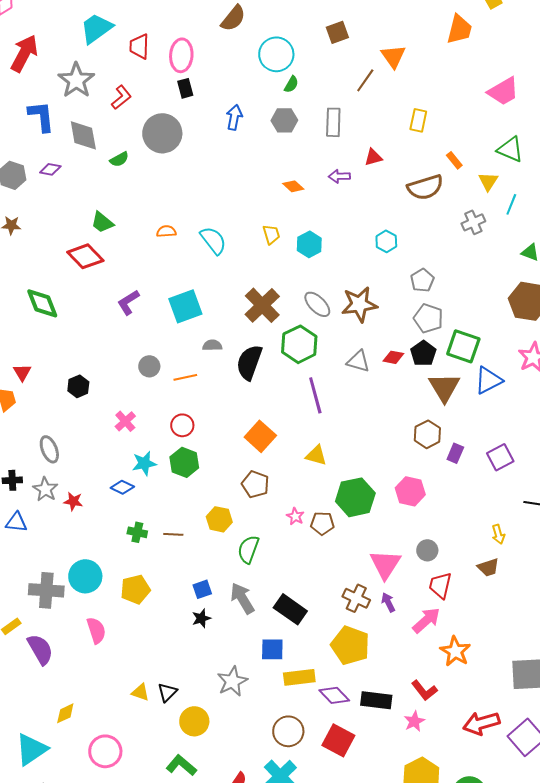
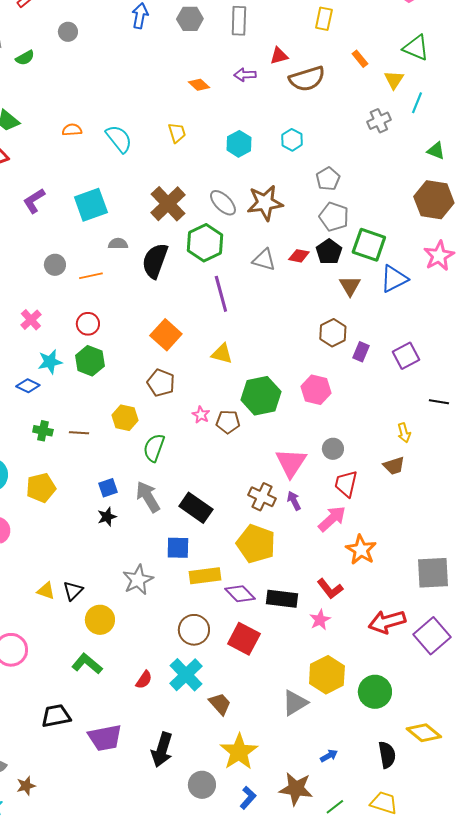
gray circle: (162, 133) -> (68, 32), size x0.5
brown semicircle: (425, 187) -> (307, 79), moved
cyan hexagon: (309, 244) -> (239, 144), moved
brown triangle: (444, 387) -> (350, 286), size x0.7

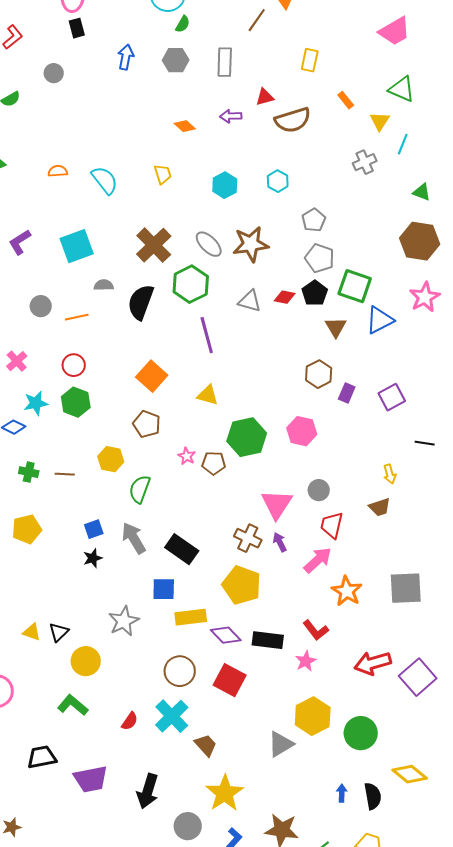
gray square: (433, 573) -> (406, 588), moved
blue arrow: (329, 756) -> (342, 793), moved, turned -60

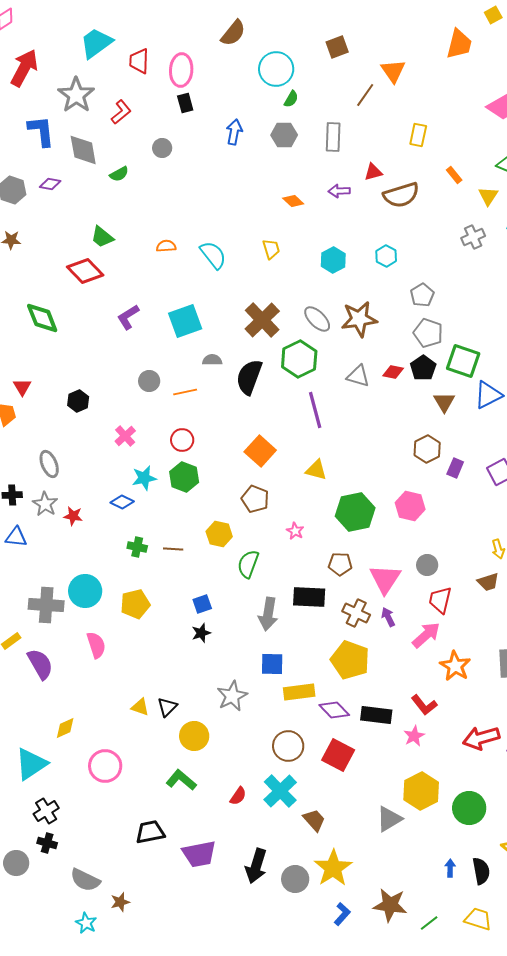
brown pentagon: (214, 463) -> (340, 564), moved
gray arrow: (134, 538) -> (268, 614), moved, turned -140
black rectangle: (182, 549) -> (309, 597), moved, turned -32
gray circle: (188, 826) -> (295, 879), moved

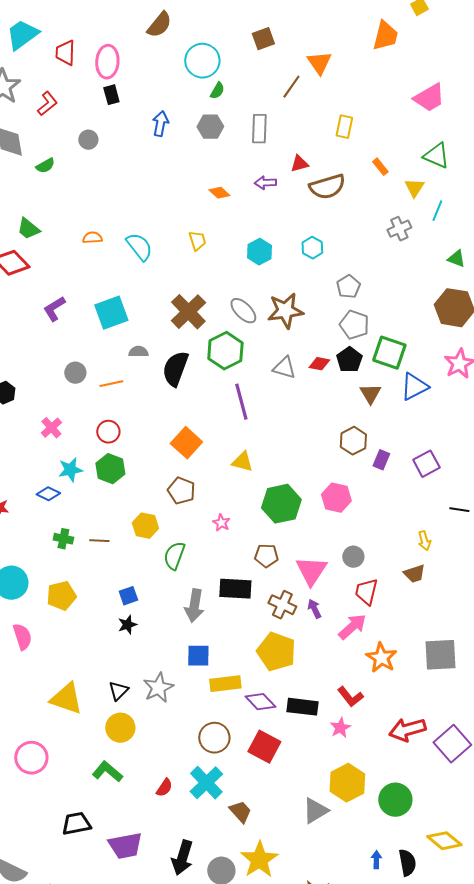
yellow triangle: (140, 707) -> (66, 699), size x1.8
black triangle: (167, 707) -> (118, 691), moved

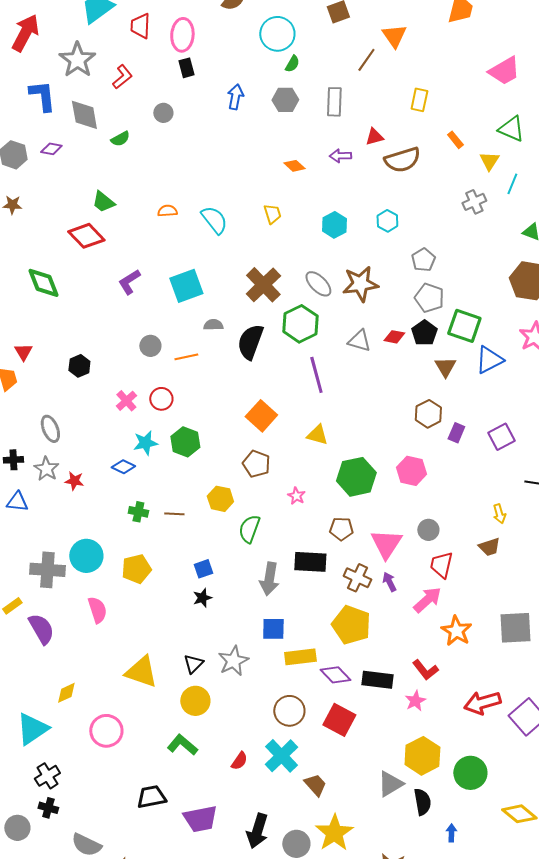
red circle: (108, 432) -> (161, 399), moved
black semicircle: (407, 863) -> (422, 802), moved

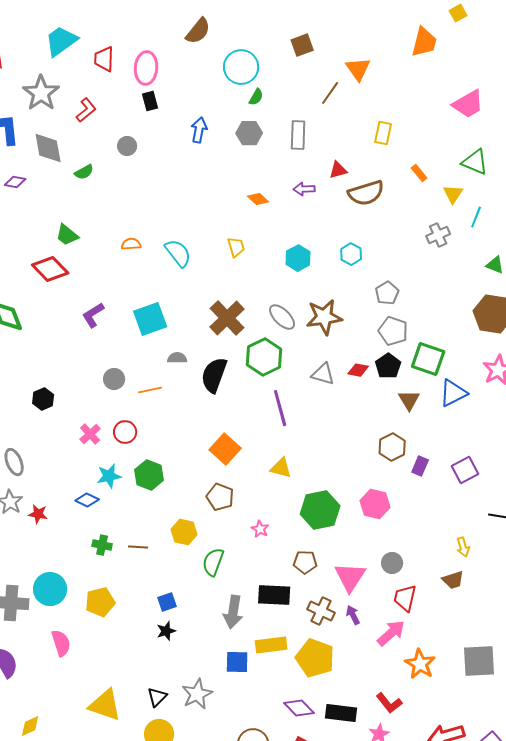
yellow rectangle: (300, 657) -> (271, 645), moved

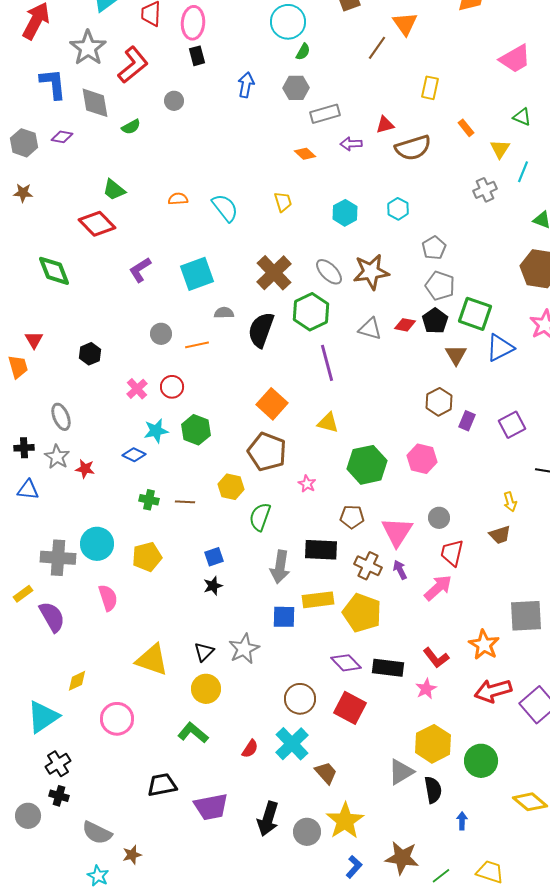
red L-shape: (86, 110) -> (133, 65), size x1.5
gray rectangle: (298, 135) -> (325, 114), moved, turned 72
green triangle: (475, 162) -> (522, 117), size x0.7
brown pentagon: (220, 497) -> (267, 452), size x1.4
orange star: (420, 664) -> (484, 645), moved

